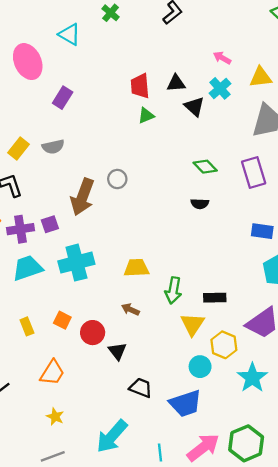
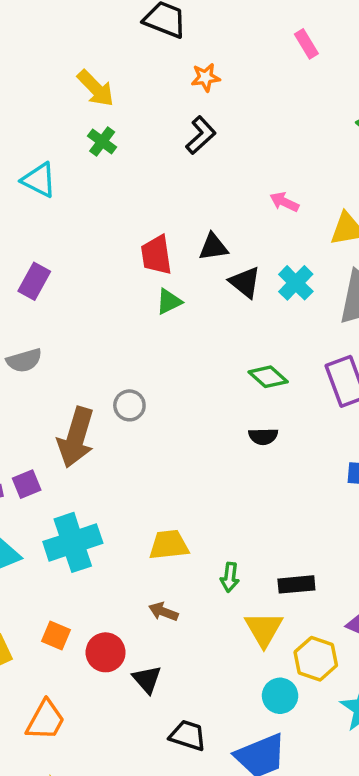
cyan cross: (220, 88) -> (296, 283), moved
green arrow: (173, 290) -> (230, 577), size x0.7

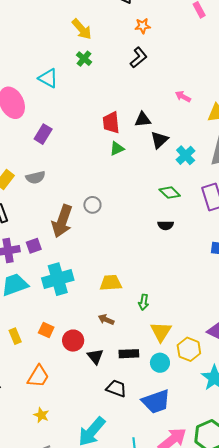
black triangle: (245, 282) -> (159, 140), turned 36
cyan cross: (296, 283) -> (186, 155), moved
black rectangle: (296, 584) -> (129, 354), moved
cyan circle: (280, 696) -> (160, 363), moved

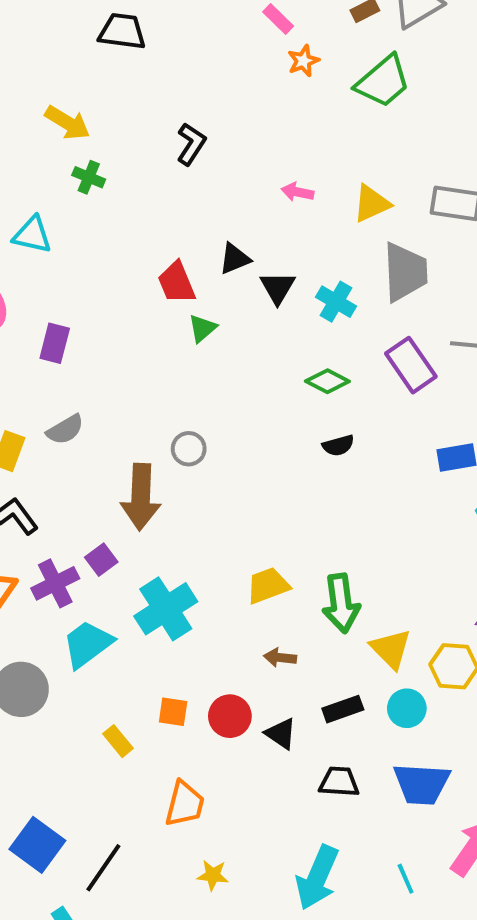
orange star: (143, 26) -> (303, 61), moved
green arrow: (144, 302) -> (341, 603), size x1.8
blue trapezoid: (156, 402) -> (422, 784), turned 40

